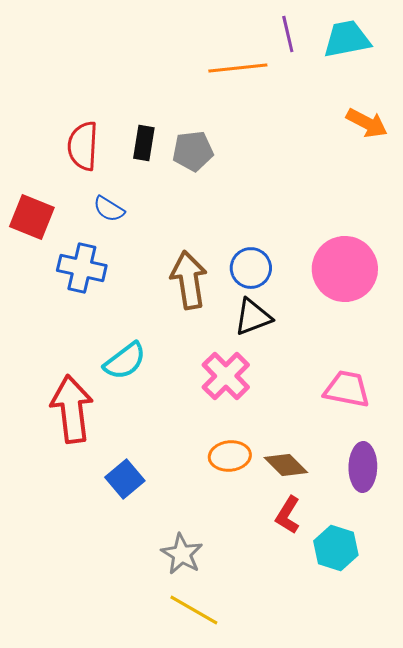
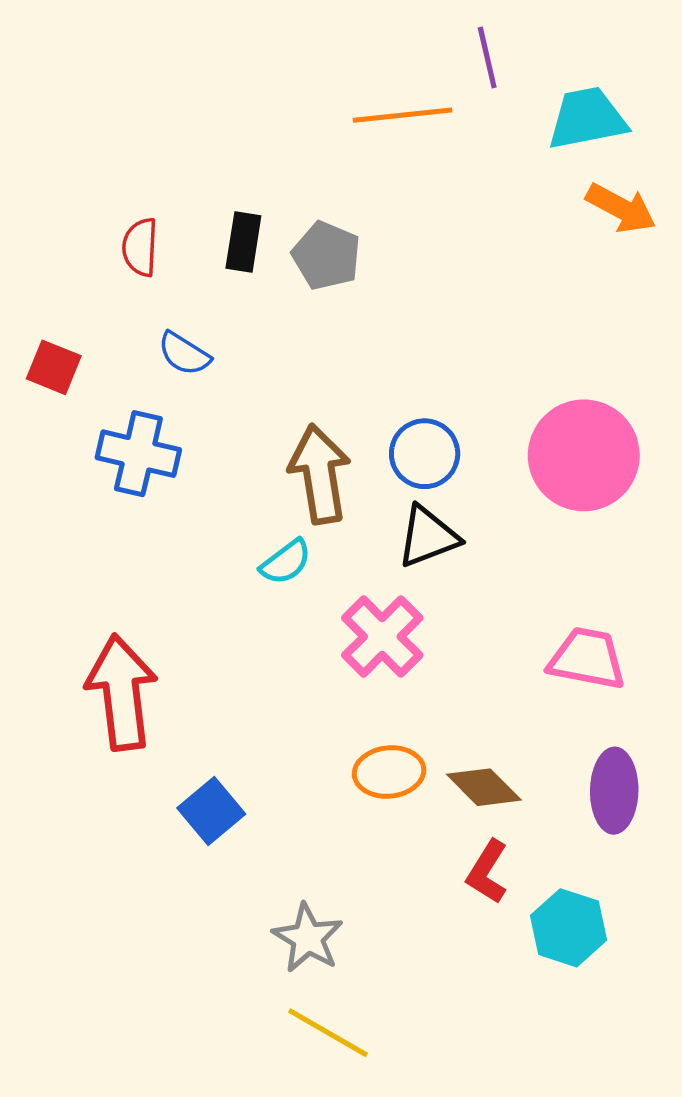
cyan trapezoid: (347, 39) -> (587, 118), moved
red semicircle: (83, 146) -> (140, 247), size x0.7
gray pentagon: (193, 151) -> (326, 256), turned 30
red square: (32, 217) -> (54, 367), size x0.7
cyan semicircle: (125, 361) -> (286, 562), moved, size x0.7

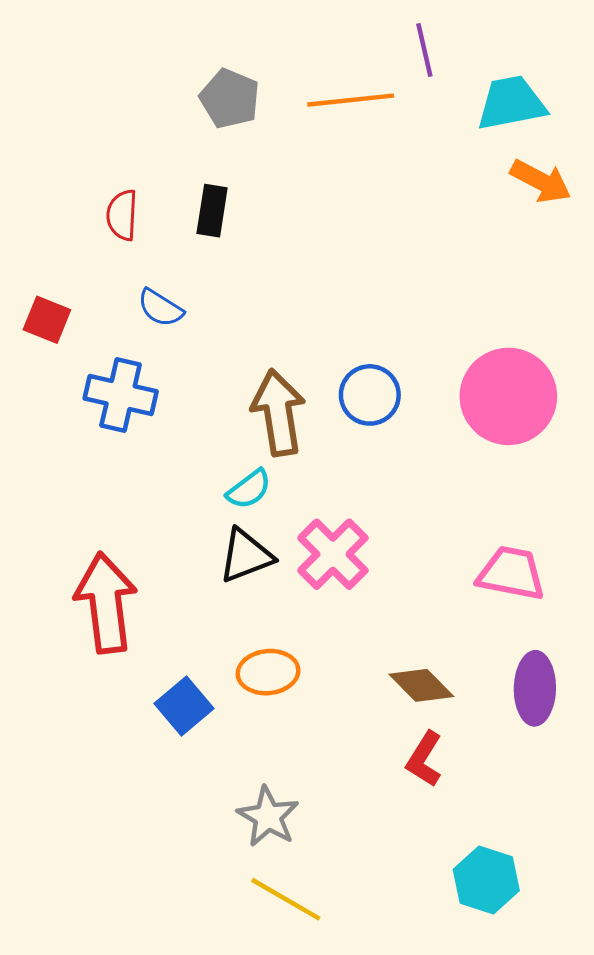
gray pentagon: (326, 256) -> (230, 99), moved
black triangle: (428, 537) -> (246, 556), moved
orange ellipse: (389, 772) -> (268, 672), moved
cyan hexagon: (568, 928) -> (486, 880), moved

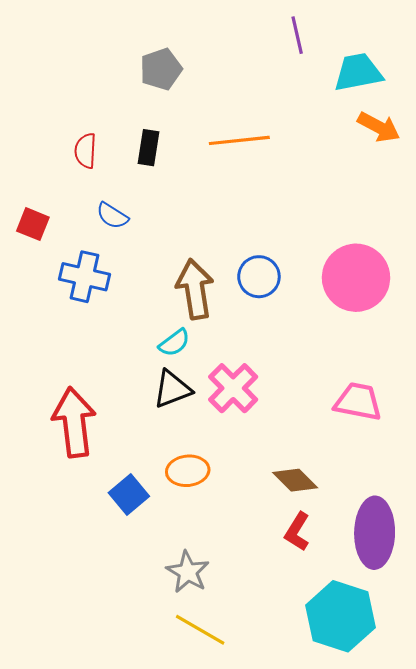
gray pentagon: (230, 99) -> (161, 69), turned 30
orange line: (351, 100) -> (239, 140), moved
purple ellipse: (535, 688) -> (375, 533), moved, size x1.4
cyan hexagon: (486, 880) -> (341, 616), size x1.5

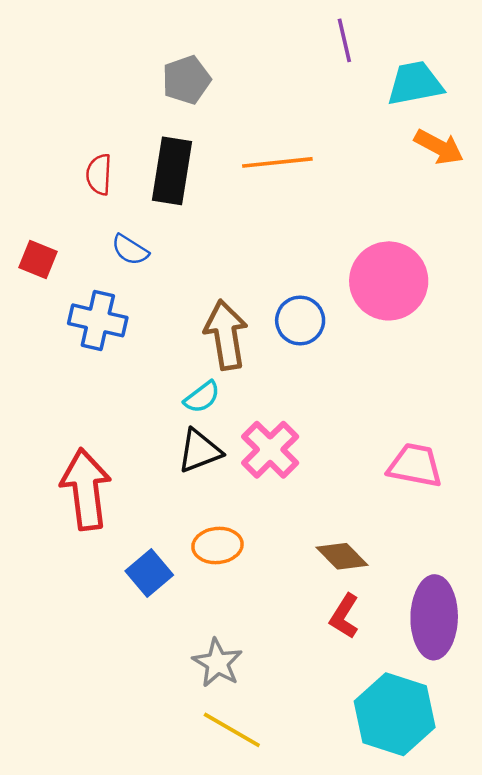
black rectangle: (148, 148) -> (172, 171), size x1.6
pink circle: (356, 278) -> (389, 281), moved

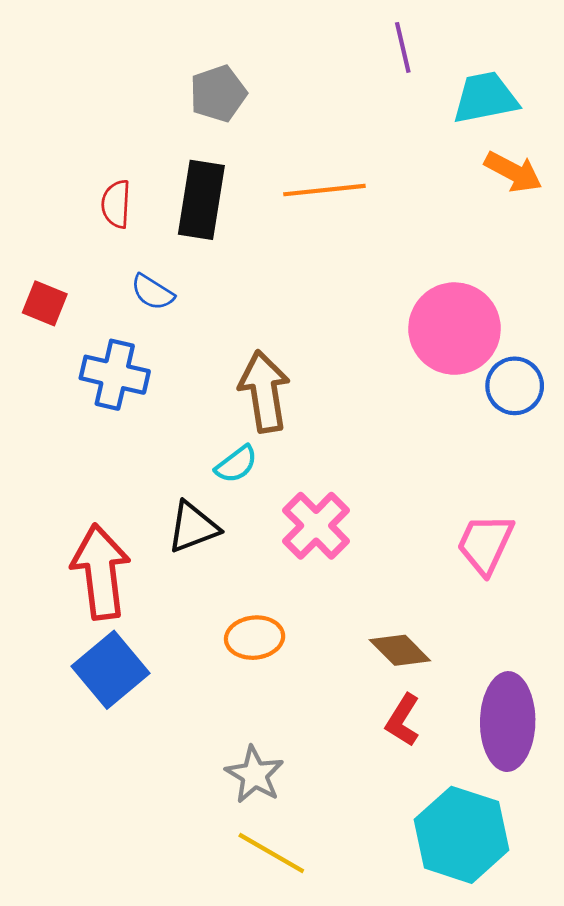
blue circle: (300, 320) -> (515, 386), moved
black triangle: (200, 451) -> (193, 527), moved
pink trapezoid: (415, 465) -> (485, 544), turned -76
blue square: (149, 573) -> (110, 670), moved, size x1.4

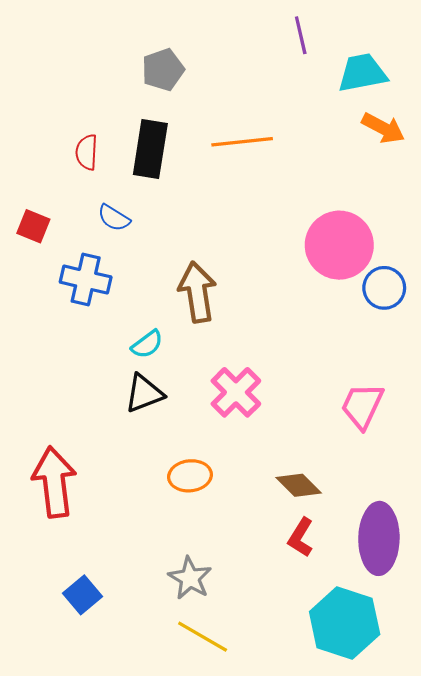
cyan semicircle: (236, 464) -> (147, 344), moved
red arrow: (101, 572) -> (54, 482), moved
blue square: (110, 670) -> (82, 595), moved, size x0.7

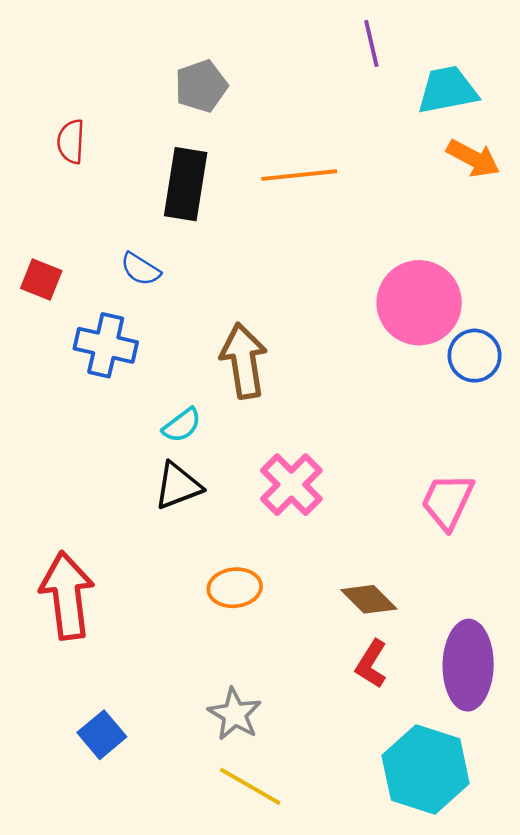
red semicircle: (87, 152) -> (71, 142), moved

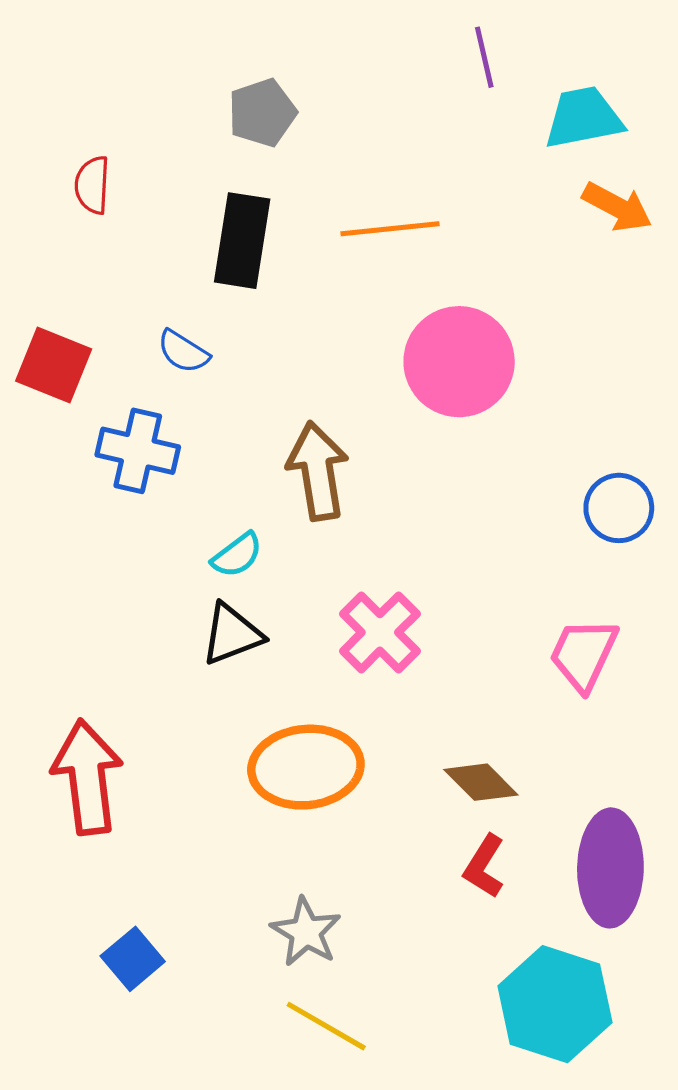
red square: (41, 280) -> (54, 365), size x1.4
pink circle: (419, 303) -> (459, 362), moved
blue circle: (475, 356) -> (619, 508), moved
orange ellipse: (235, 588) -> (306, 767), size x1.6

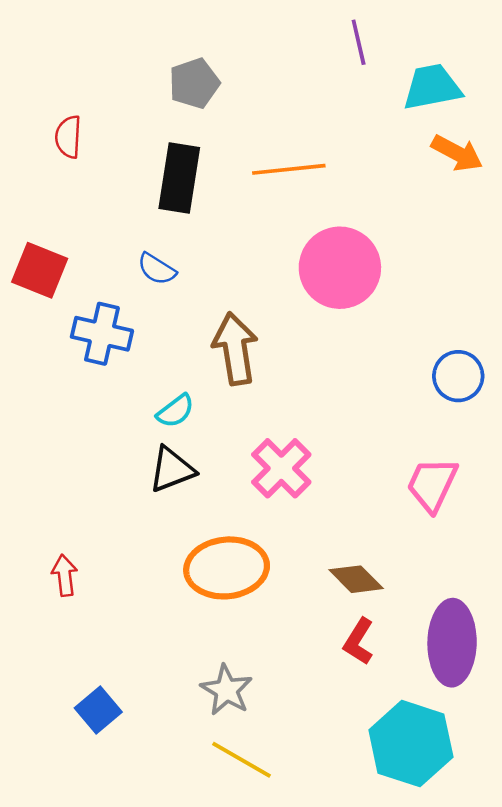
blue semicircle: (183, 352) -> (157, 269), moved
red arrow: (87, 777) -> (65, 575), size x0.5

